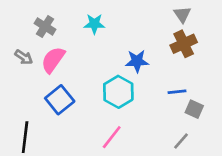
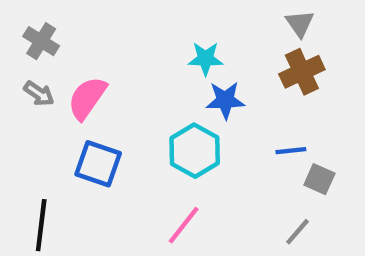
cyan star: (94, 24) -> (206, 59), moved
gray cross: (45, 26) -> (41, 41), moved
blue square: (60, 100) -> (98, 164), turned -32

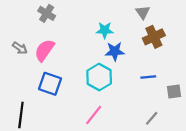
gray triangle: (300, 24) -> (143, 12), moved
gray cross: (41, 41) -> (47, 13), moved
gray square: (319, 179) -> (174, 92), moved, turned -32

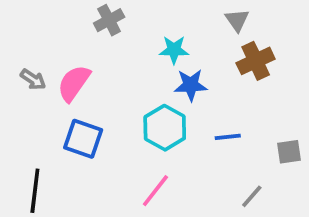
gray cross: (47, 13) -> (109, 20), moved, turned 30
blue line: (148, 77) -> (228, 137), moved

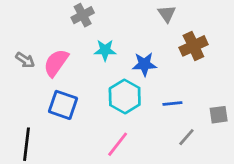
gray triangle: (237, 20) -> (167, 14), moved
cyan star: (174, 50) -> (105, 50), moved
gray line: (252, 196) -> (186, 137), moved

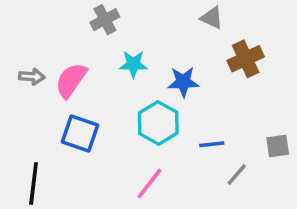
gray triangle: (167, 14) -> (212, 18), turned -30
gray arrow: (25, 60) -> (32, 77), turned -30
blue line: (172, 104) -> (212, 144), moved

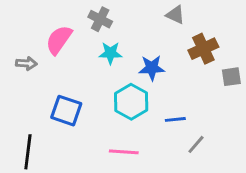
gray cross: (105, 20) -> (100, 19), moved, turned -35
pink semicircle: (71, 80) -> (59, 40), moved
gray square: (278, 146) -> (231, 77), moved
pink line: (149, 183) -> (124, 152), turned 56

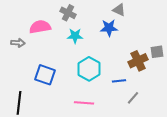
pink semicircle: (59, 40) -> (40, 27), turned 45
brown cross: (203, 49) -> (138, 61), moved
blue star: (152, 68) -> (109, 28), moved

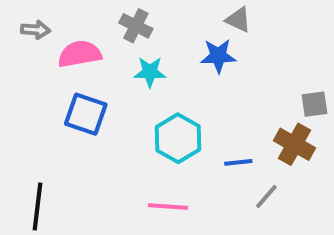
gray arrow: (18, 43) -> (35, 30), moved
brown cross: (138, 61) -> (294, 144), moved, turned -36
blue square: (45, 75) -> (86, 114), moved

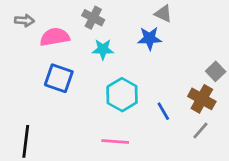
gray square: (315, 104) -> (216, 71), turned -36
blue line: (238, 162) -> (163, 111), turned 66
gray line: (266, 196) -> (200, 130), moved

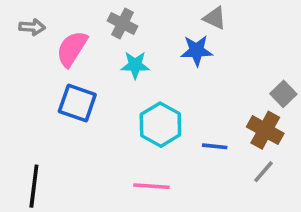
pink semicircle: (55, 37) -> (72, 49), turned -48
blue line: (163, 111) -> (215, 146), turned -54

